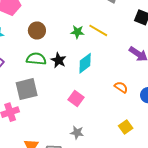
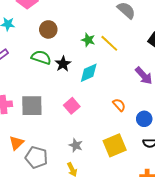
gray square: (27, 89) -> (32, 106), moved
yellow square: (126, 127) -> (115, 145), size x1.6
gray star: (77, 133) -> (76, 145), moved

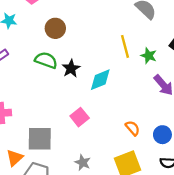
green star: (88, 40) -> (149, 56), moved
yellow line: (109, 43) -> (125, 46), turned 30
orange semicircle: (119, 105) -> (133, 128), moved
gray square: (32, 106) -> (40, 139), moved

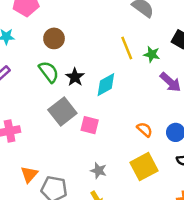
green semicircle: (46, 60) -> (49, 72), turned 40
pink square: (80, 117) -> (90, 125), turned -30
gray square: (40, 139) -> (62, 111), moved, turned -32

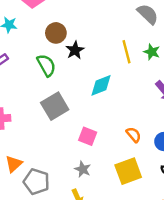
green star: (152, 54) -> (152, 52), moved
black star: (75, 77) -> (75, 50), moved
pink square: (90, 125) -> (88, 136), moved

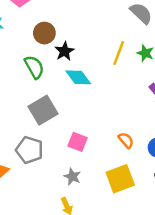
yellow line: (127, 52) -> (119, 53), turned 35
cyan diamond: (101, 85) -> (78, 77), moved, turned 75
gray pentagon: (36, 182) -> (29, 150), moved

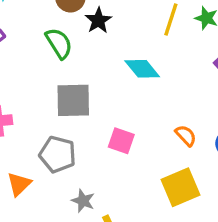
cyan diamond: (78, 77) -> (142, 69), moved
gray square: (43, 110) -> (73, 100), turned 32
gray star: (72, 177) -> (83, 201), moved

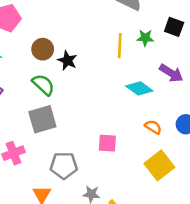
cyan diamond: (142, 69) -> (139, 88), moved
gray square: (73, 100) -> (42, 119), moved

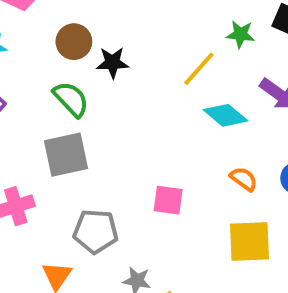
yellow line: (120, 46) -> (199, 69), moved, turned 35
black star: (67, 60) -> (113, 63), turned -30
yellow square: (159, 165) -> (250, 242), turned 32

